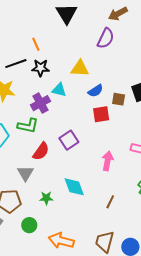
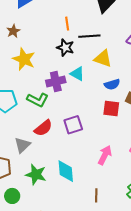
black line: (16, 64) -> (89, 36), moved
green star: (46, 198) -> (36, 174), size x1.5
brown line: (110, 202) -> (96, 195), turned -40

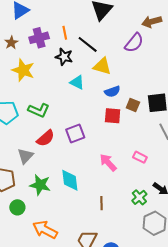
black line: (89, 36) -> (88, 44), turned 45
purple cross: (56, 81) -> (39, 38), moved
pink arrow: (105, 155) -> (108, 163), turned -66

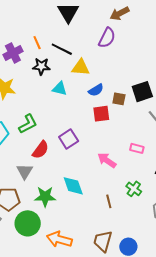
green L-shape: (39, 110) -> (28, 124), turned -40
green cross: (139, 197) -> (134, 189), moved
green circle: (17, 207) -> (28, 223), size x1.6

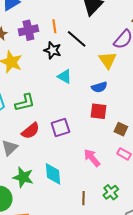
yellow triangle: (81, 67) -> (108, 60), moved, turned 36
brown square: (119, 99) -> (121, 129), moved

